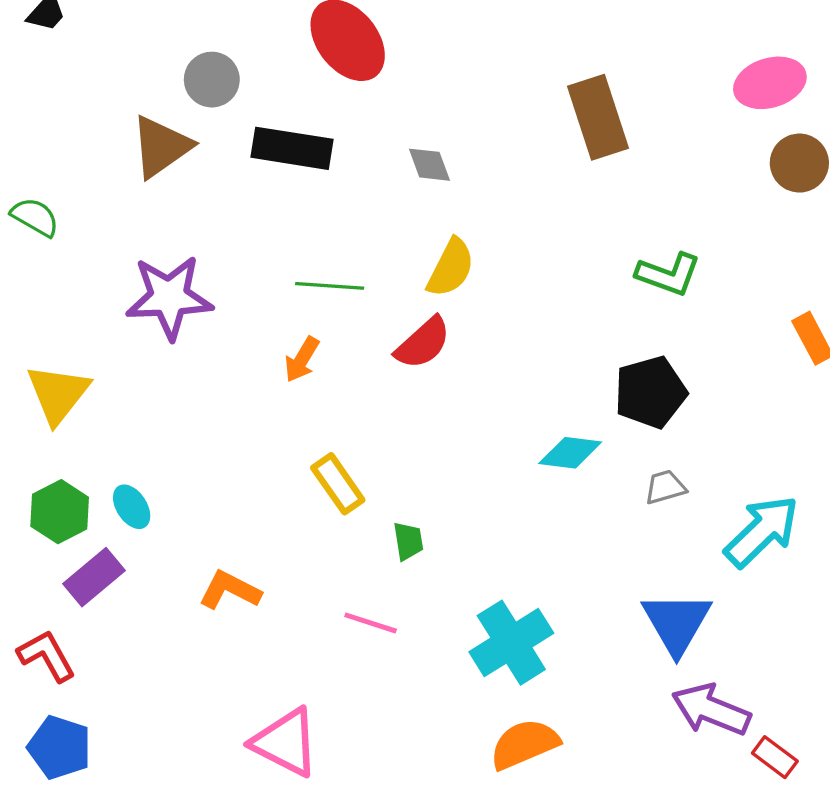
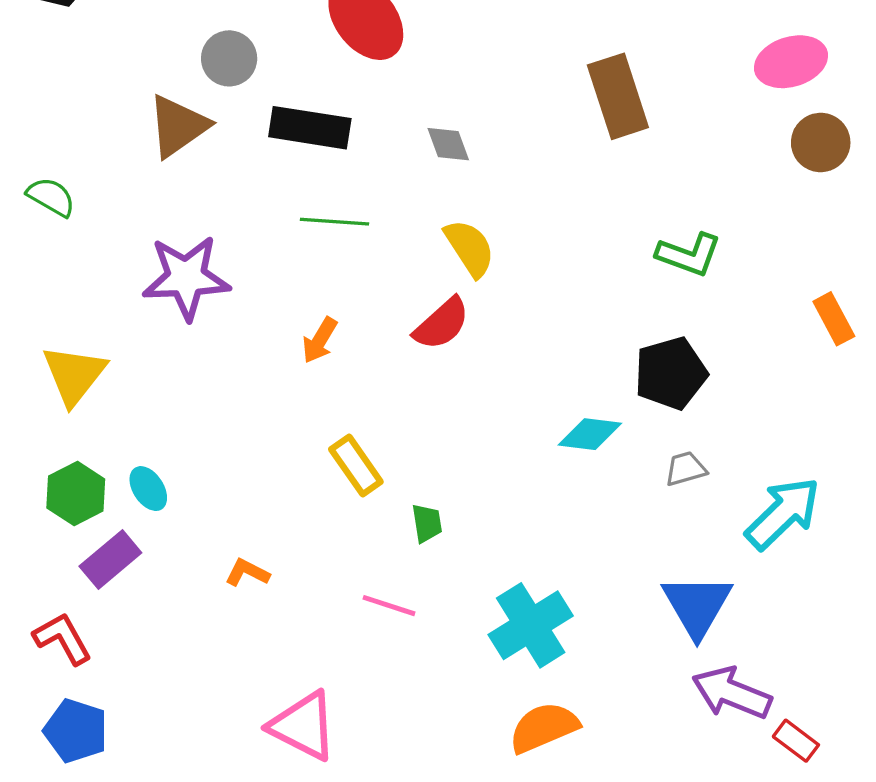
yellow semicircle: (451, 268) -> (470, 248), turned -60
green line: (330, 286) -> (335, 222), moved
orange L-shape: (230, 590) -> (247, 573), size x0.7

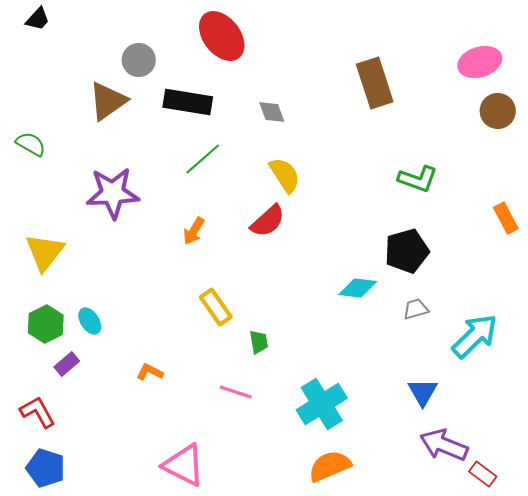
green line: (335, 222) -> (203, 159), turned -45
purple rectangle: (110, 559) -> (67, 364), size x0.7
blue triangle: (697, 606) -> (423, 392), size x0.7

